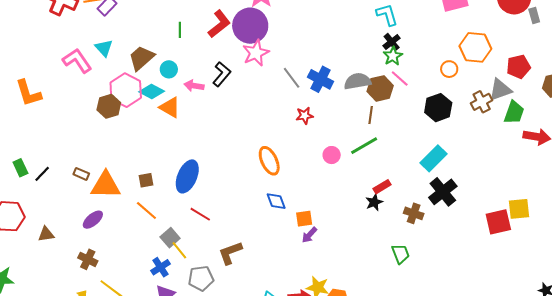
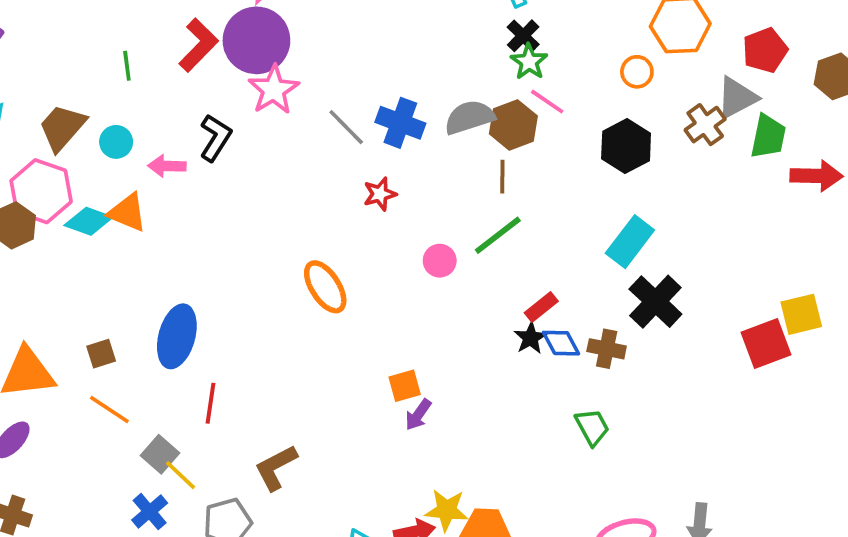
cyan diamond: (152, 92) -> (89, 221), moved
blue diamond: (276, 201) -> (561, 343), moved
red line: (200, 214) -> (210, 403), turned 75

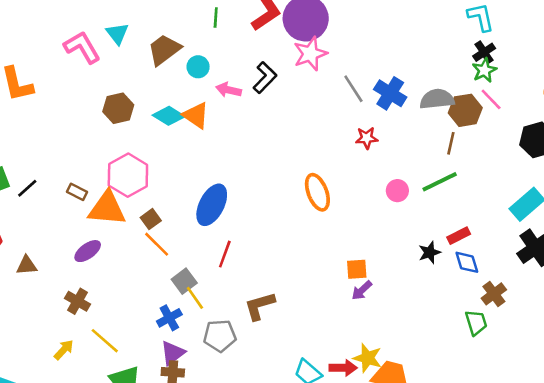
pink hexagon: (41, 191) -> (128, 175), moved
black star: (531, 338) -> (430, 253), moved
brown cross: (607, 349) -> (494, 294), moved, turned 30
brown square: (101, 354) -> (151, 219), moved, turned -30

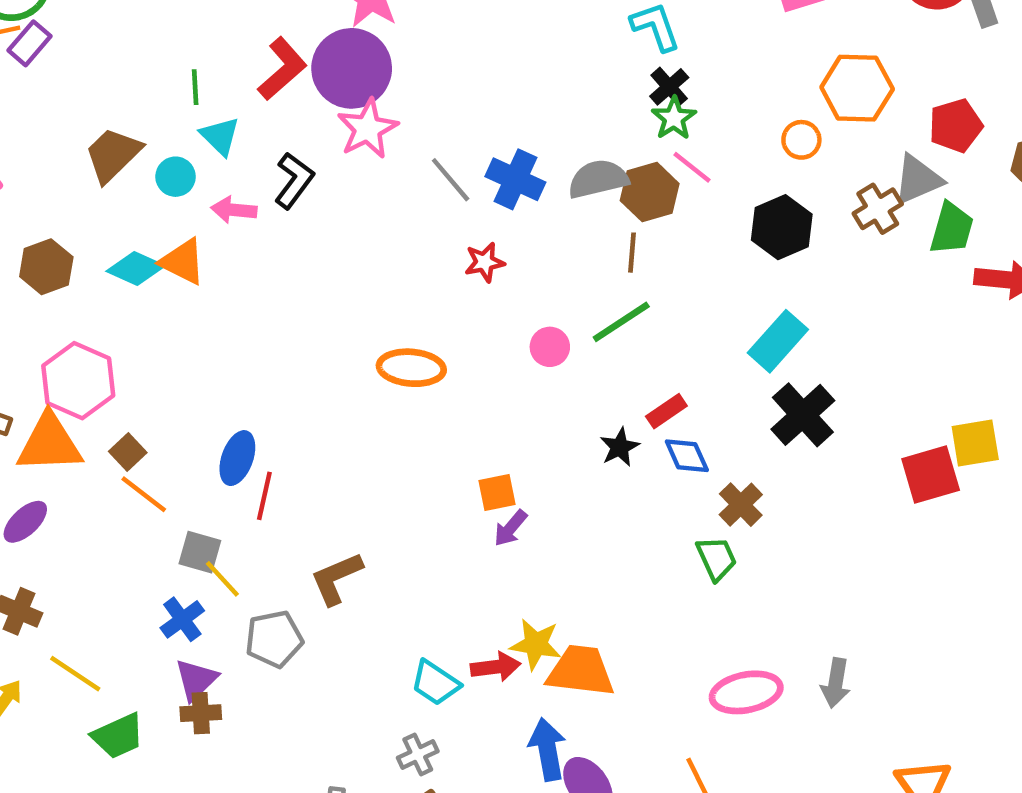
cyan triangle: (117, 34) -> (220, 136), moved
orange ellipse: (317, 192) -> (411, 368), turned -57
blue ellipse: (212, 205) -> (237, 458), moved, size x0.7
gray square: (184, 281) -> (200, 552), turned -30

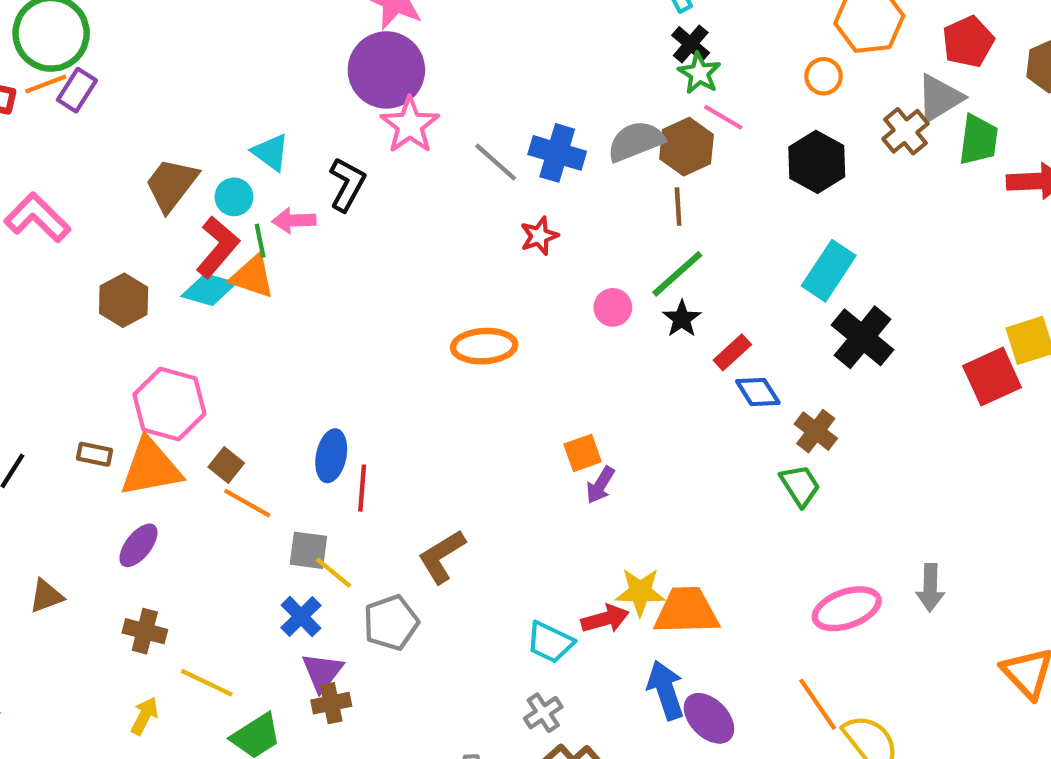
red L-shape: (282, 69) -> (218, 247), moved
green line: (195, 87) -> (260, 241), moved
black star: (620, 447) -> (682, 319), moved

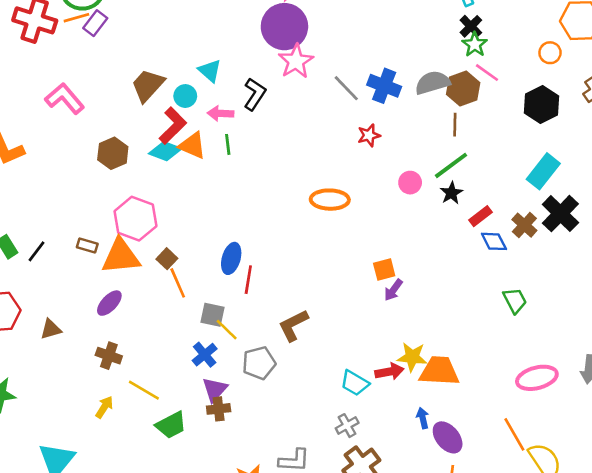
green line: (260, 241) -> (228, 144), moved
brown cross: (816, 431) -> (524, 225), moved
orange line: (247, 503) -> (178, 283), turned 32
blue arrow: (666, 690) -> (423, 418), size x0.6

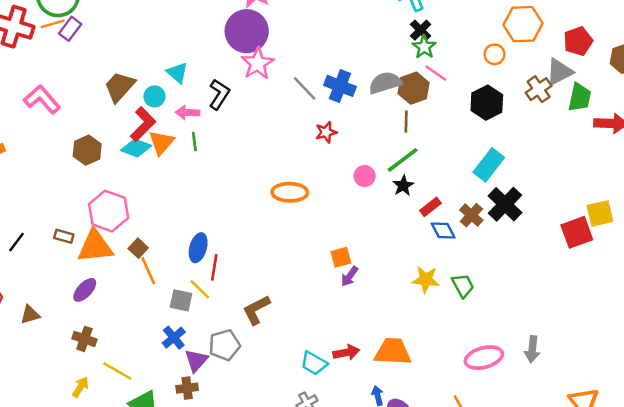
orange triangle: (192, 145) -> (161, 142), turned 48
yellow line: (227, 330) -> (200, 289), moved
yellow star: (412, 357) -> (426, 280), moved
purple triangle: (215, 389) -> (196, 361), moved

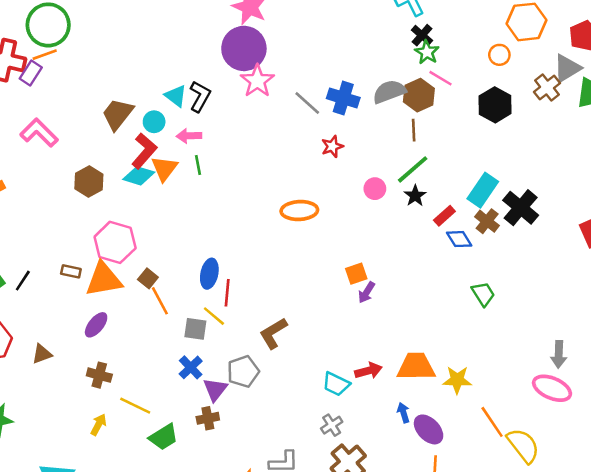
purple rectangle: (70, 29) -> (31, 73), moved
black L-shape: (219, 94) -> (200, 96), moved
cyan rectangle: (489, 165) -> (483, 190), moved
yellow star: (426, 280) -> (457, 380), moved
pink ellipse: (484, 358) -> (552, 388), moved, turned 42

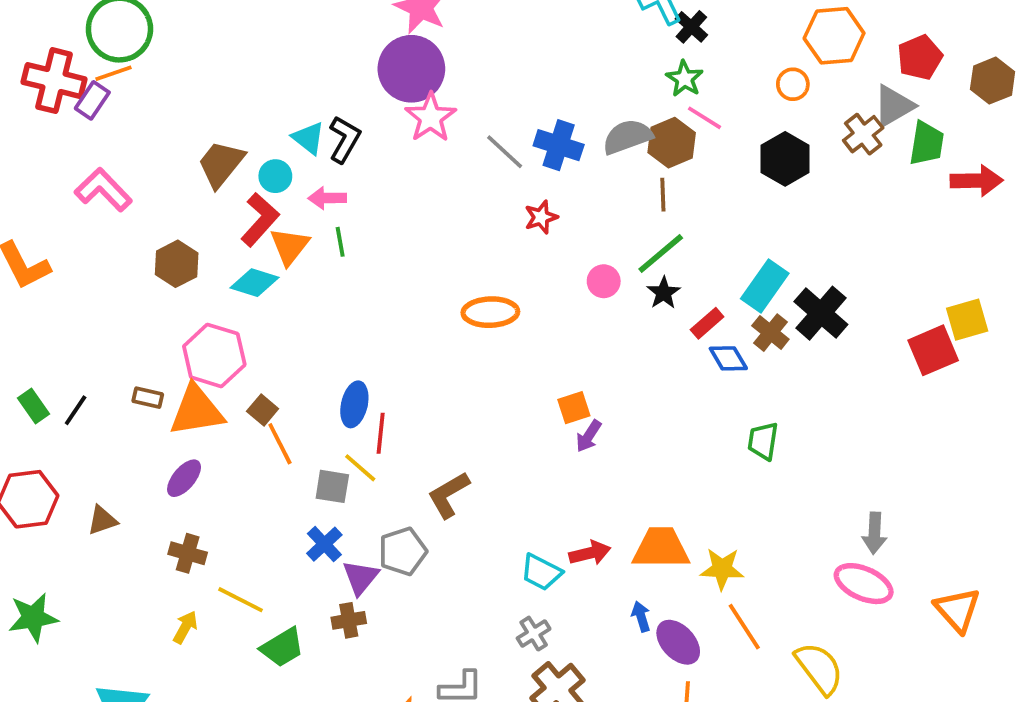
black cross: (422, 35) -> (691, 27), moved
cyan diamond: (139, 176) -> (254, 283), moved
green trapezoid: (483, 294) -> (763, 441), turned -140
orange line: (492, 422) -> (744, 627), moved

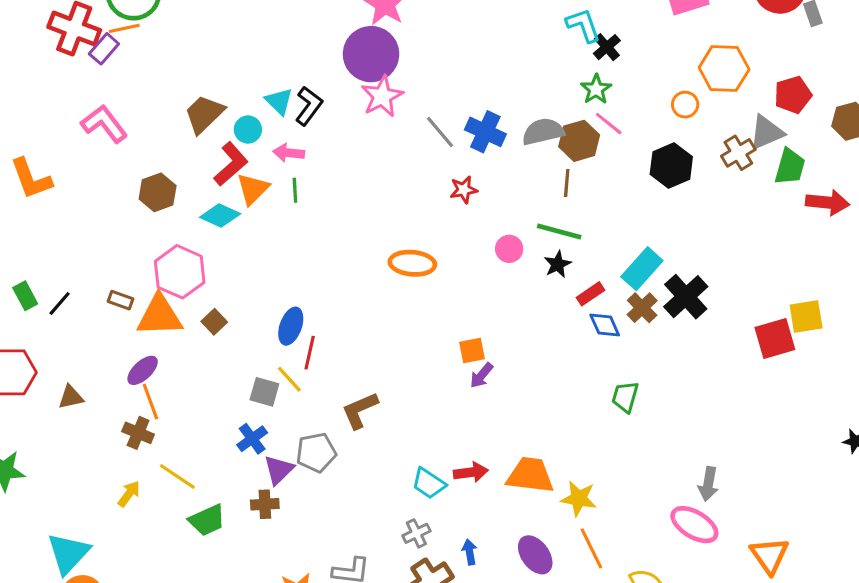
green line: (661, 253) -> (559, 231), turned 48
orange line: (280, 444) -> (150, 402), moved
blue arrow: (641, 617) -> (470, 552), moved

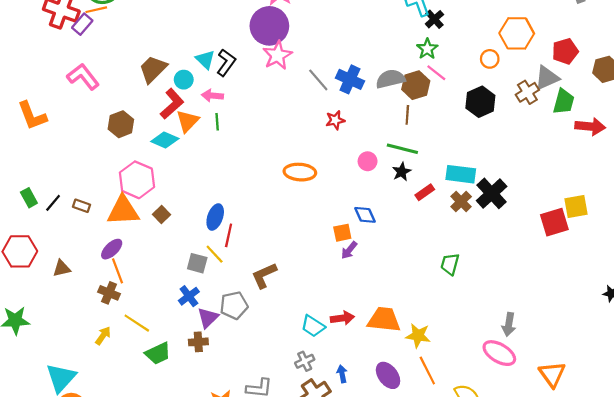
cyan rectangle: (642, 269) -> (461, 174), turned 56
brown rectangle: (120, 300) -> (82, 206), moved
blue diamond: (605, 325) -> (365, 215), moved

